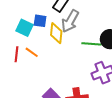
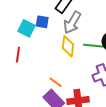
yellow diamond: (56, 33) -> (68, 46), moved
orange line: (32, 52) -> (56, 82), moved

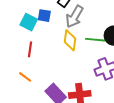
red line: (18, 55) -> (30, 49), moved
orange line: (56, 82) -> (25, 77), moved

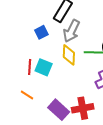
blue square: (44, 16) -> (41, 32), turned -32
cyan square: (29, 22) -> (44, 67), moved

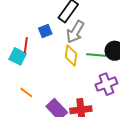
red line: (30, 67) -> (26, 45), moved
cyan square: (44, 67) -> (18, 56), moved

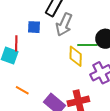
blue square: (45, 31) -> (34, 27), turned 32
yellow diamond: (71, 56) -> (76, 56), moved

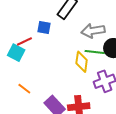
gray arrow: (64, 24) -> (93, 31), moved, turned 50
red line: (16, 43) -> (24, 41), turned 56

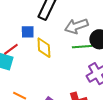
yellow diamond: (82, 62) -> (44, 48), moved

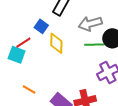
blue square: (28, 32) -> (41, 26), turned 32

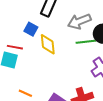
red line: (23, 43) -> (15, 47), turned 49

